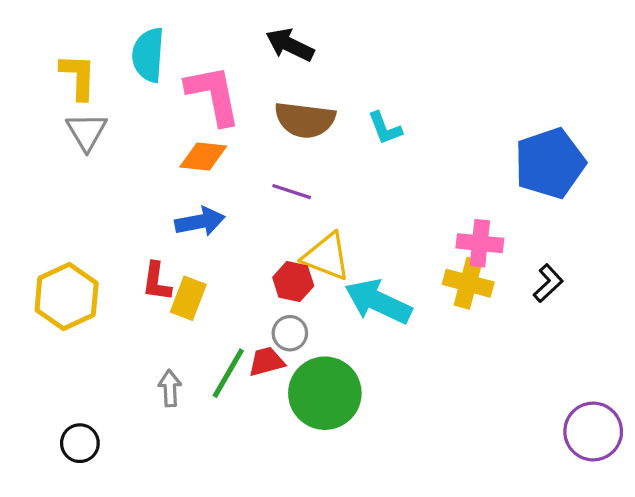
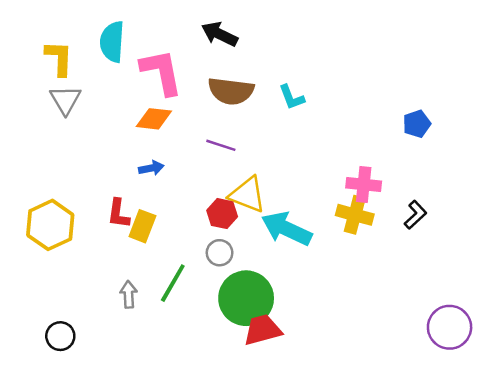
blue pentagon: (550, 163) -> (417, 124), size x0.5
blue arrow: (200, 222) -> (151, 168), size x0.7
red trapezoid: (267, 362) -> (263, 330), moved, size x1.4

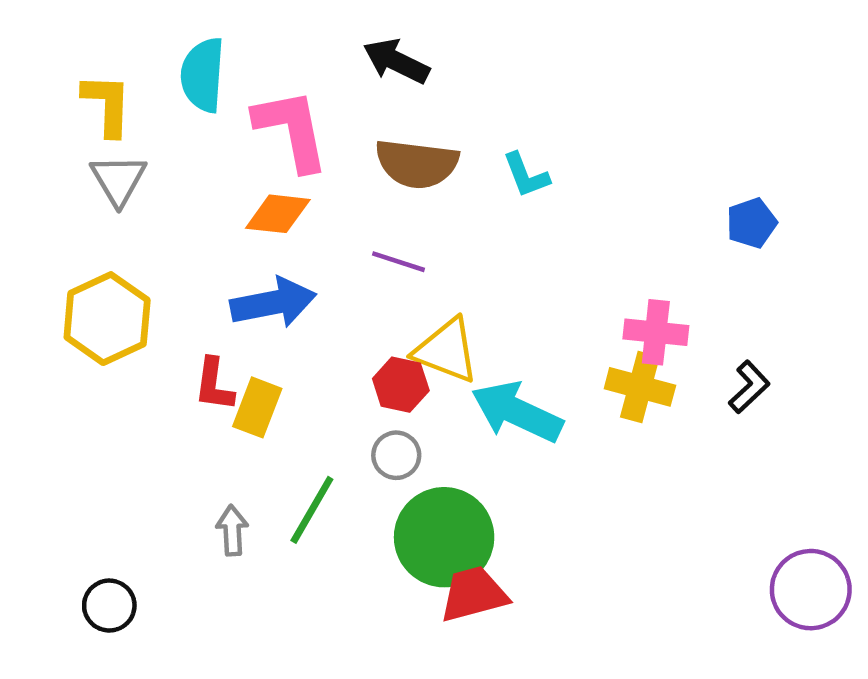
blue arrow: (151, 168) -> (273, 303), size x1.8
yellow hexagon: (50, 225) -> (107, 319), moved

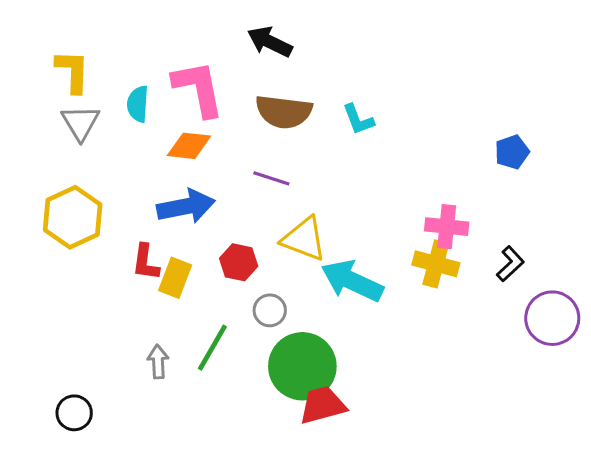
cyan semicircle: (203, 75) -> (138, 104), moved, size x0.7
red hexagon: (401, 385) -> (239, 262), moved
purple circle: (811, 590) -> (552, 318), moved

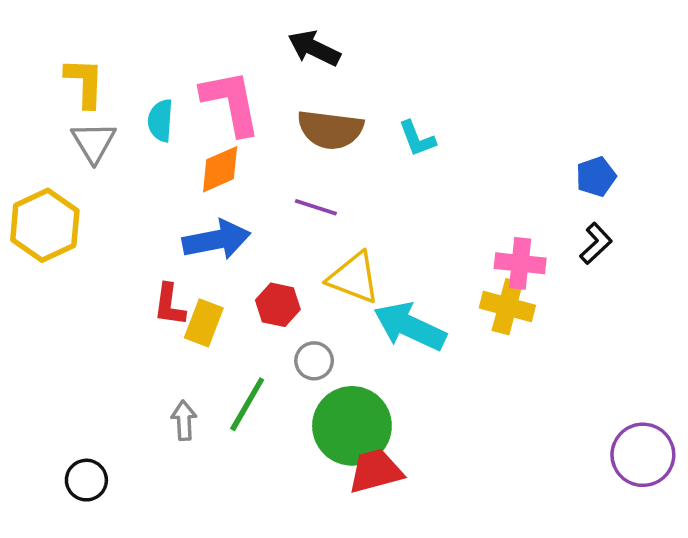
orange diamond: (189, 146) -> (220, 169), turned -30
yellow hexagon: (73, 217) -> (45, 225), moved
black L-shape: (510, 264) -> (596, 243), moved
purple circle: (552, 318) -> (643, 455), moved

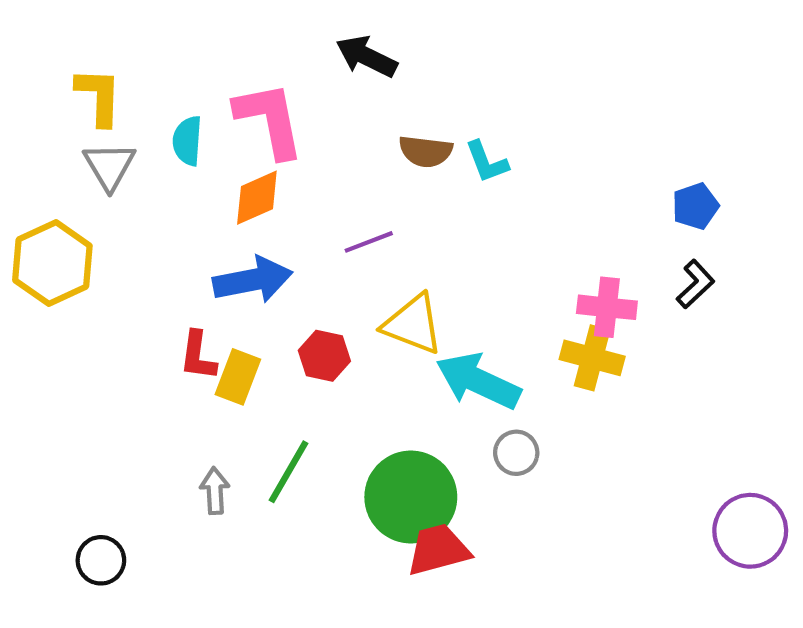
brown semicircle: (330, 130) -> (426, 151), moved, size x0.7
purple line: (316, 207) -> (369, 242), turned -39
gray circle: (314, 361) -> (516, 453), moved

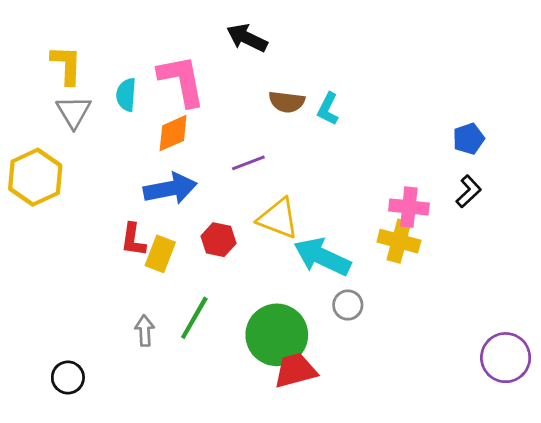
cyan L-shape: (487, 162) -> (328, 109), turned 48

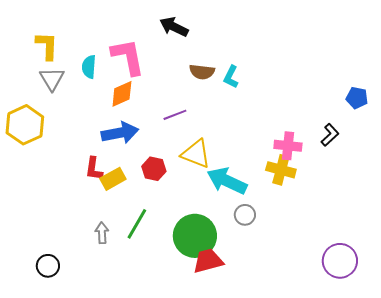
blue pentagon: (469, 139) -> (357, 98), moved, turned 30
yellow rectangle: (160, 254) -> (113, 179), turned 40
purple circle: (506, 358) -> (340, 261), moved

